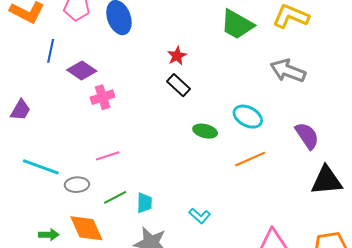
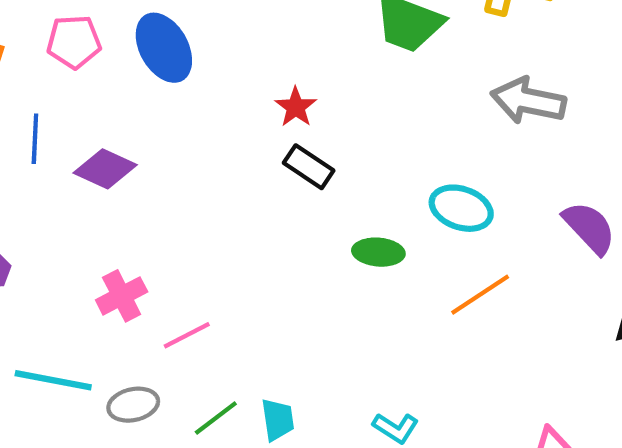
pink cross: (103, 97) -> (122, 296), moved

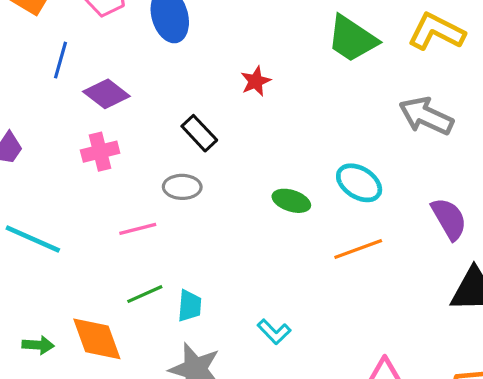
black rectangle: (309, 167) -> (199, 133), moved
pink cross: (122, 296) -> (100, 152), moved
gray ellipse: (133, 405) -> (182, 187), moved

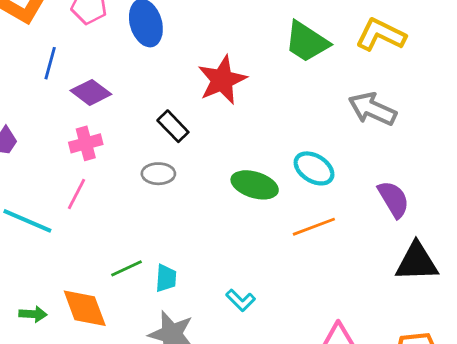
red star: (256, 81) -> (222, 80), size x1.8
green ellipse: (291, 201) -> (255, 185), size x1.4
pink line: (138, 229) -> (77, 194), moved, turned -48

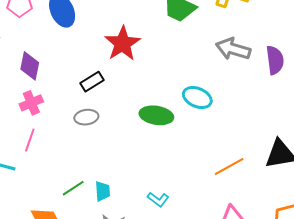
purple diamond: (91, 92) -> (30, 66), turned 72
black rectangle: (173, 126) -> (92, 82), turned -70
purple semicircle: (394, 199) -> (275, 60), moved, turned 32
orange line: (314, 227) -> (229, 167), moved

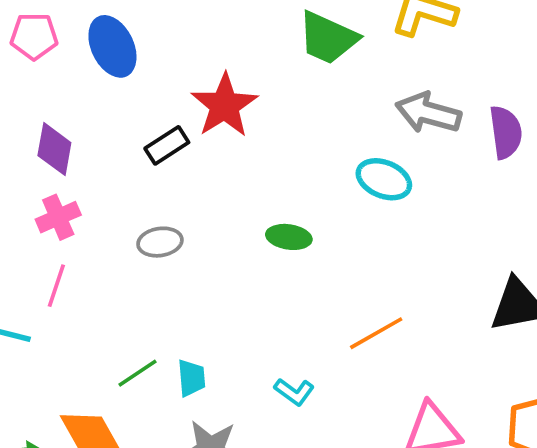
black rectangle: (92, 82) -> (167, 145), moved
cyan ellipse: (197, 98) -> (384, 179), moved
green ellipse: (156, 115) -> (289, 237), size x0.7
orange line: (229, 167) -> (376, 333), moved

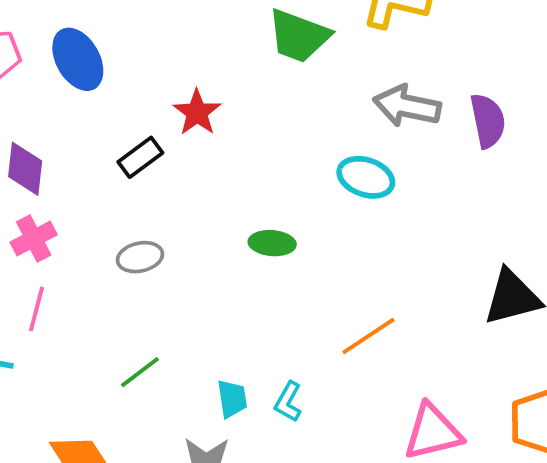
red star: (224, 106) -> (197, 112), size x0.7
green line: (137, 373) -> (140, 372), moved
cyan trapezoid: (191, 378) -> (232, 399), moved
cyan L-shape: (294, 392) -> (288, 402), turned 87

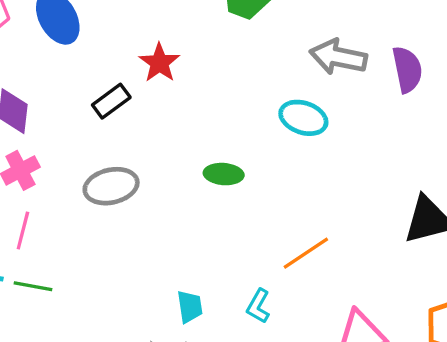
gray ellipse: (140, 257) -> (111, 186), size x1.4
green line: (140, 372) -> (33, 286), moved, turned 48
cyan L-shape: (288, 402) -> (258, 306), moved

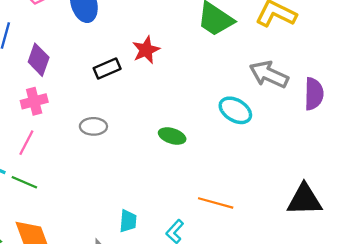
gray ellipse: (111, 186) -> (93, 126), size x0.7
orange line: (306, 253) -> (216, 203), turned 36

